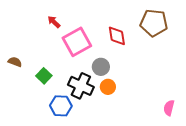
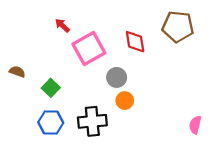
black cross: (81, 86) -> (92, 121), moved, turned -30
blue hexagon: (61, 106) -> (51, 122), moved

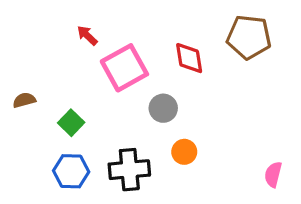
brown semicircle: (17, 72) -> (24, 100), turned -35
orange circle: (125, 101) -> (184, 152), moved

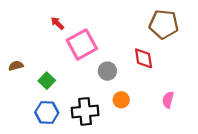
red diamond: (189, 58) -> (144, 58), moved
pink semicircle: (273, 174) -> (168, 100), moved

